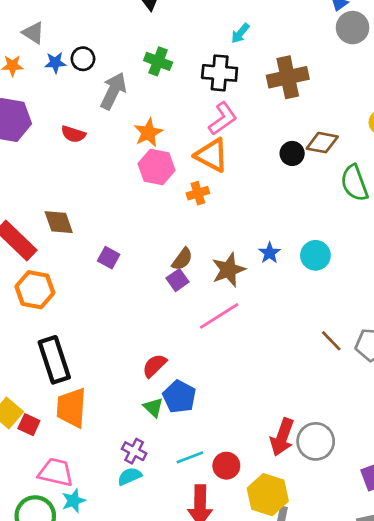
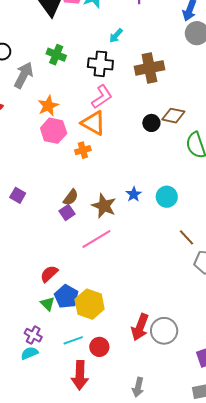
brown star: (229, 270) -> (104, 206), turned -30
brown line: (331, 341) -> (186, 237), moved
yellow hexagon: (268, 495) -> (90, 304), moved

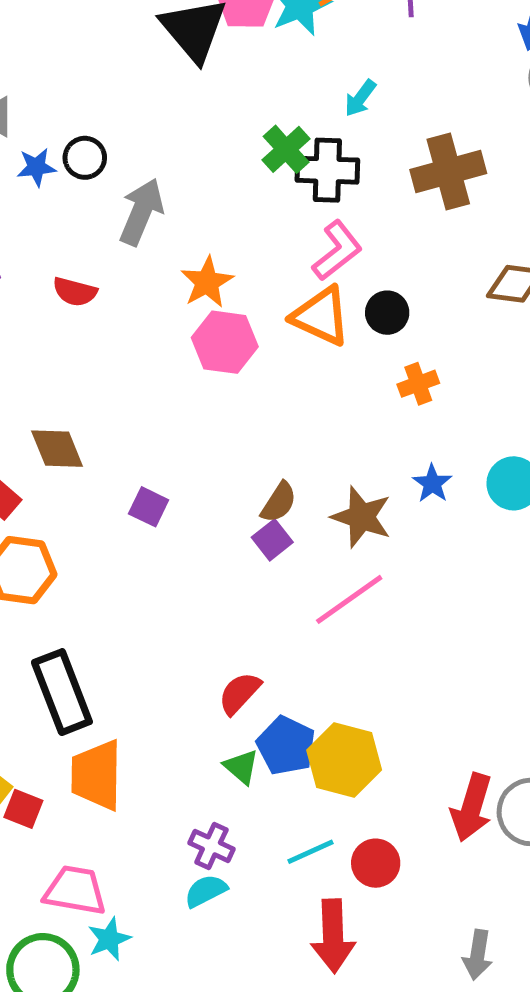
green cross: (56, 55) -> (286, 149), moved, turned 30
black circle: (151, 123) -> (387, 313), moved
orange cross: (83, 150) -> (418, 384), moved

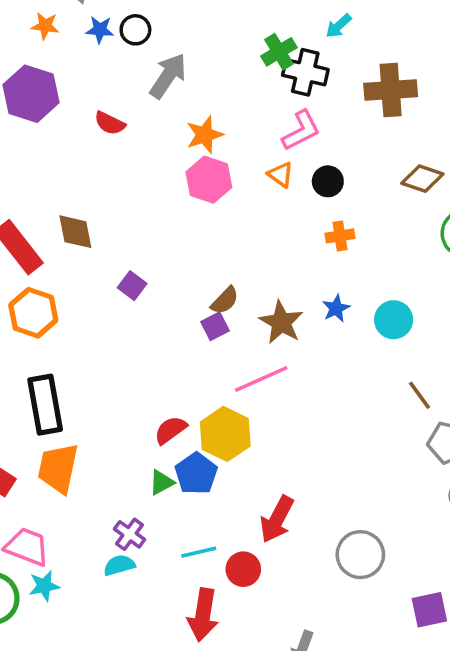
orange triangle: (321, 316) -> (280, 175), size x0.6
yellow hexagon: (344, 760) -> (225, 434), moved
green triangle: (241, 767) -> (162, 482), turned 40
red arrow: (472, 808) -> (277, 519), moved

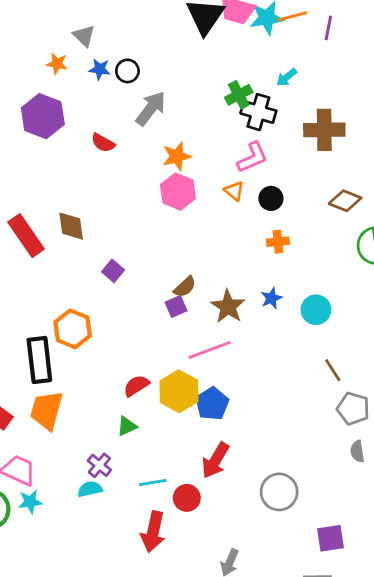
orange hexagon: (33, 313) -> (73, 329), moved
blue pentagon: (196, 474) -> (212, 404), moved

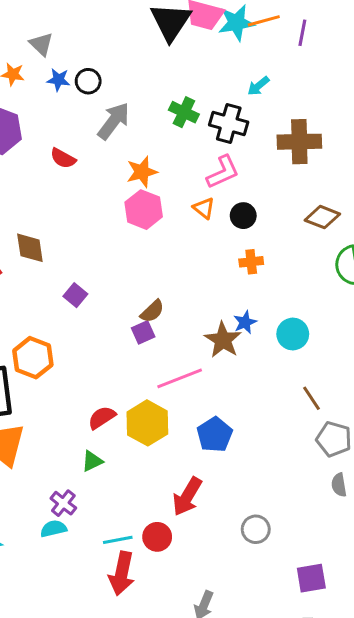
green cross: (239, 95) -> (184, 112), moved, turned -36
brown star: (228, 307) -> (223, 340), moved
blue pentagon: (212, 404) -> (215, 435), moved
cyan line: (153, 483) -> (118, 540), moved
gray circle: (279, 492) -> (256, 529), size x0.7

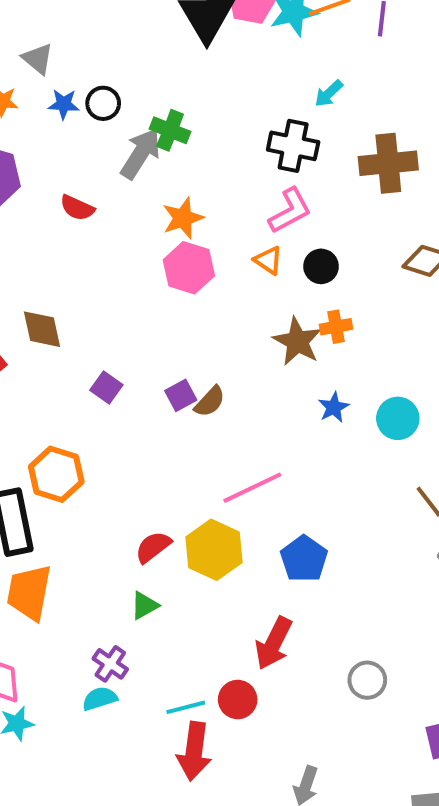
green cross: (184, 112) -> (170, 130), moved
purple square: (143, 332) -> (181, 395), moved
brown star: (223, 340) -> (297, 341), moved

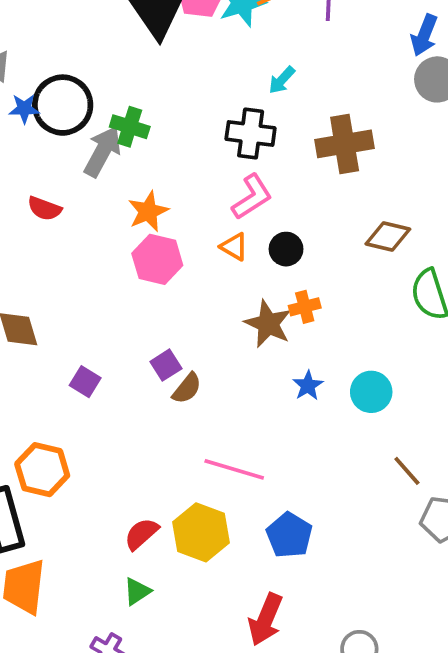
black circle: (103, 103) -> (63, 105), size x1.8
purple square: (181, 395) -> (166, 365), moved
pink line: (252, 488) -> (234, 469), turned 46

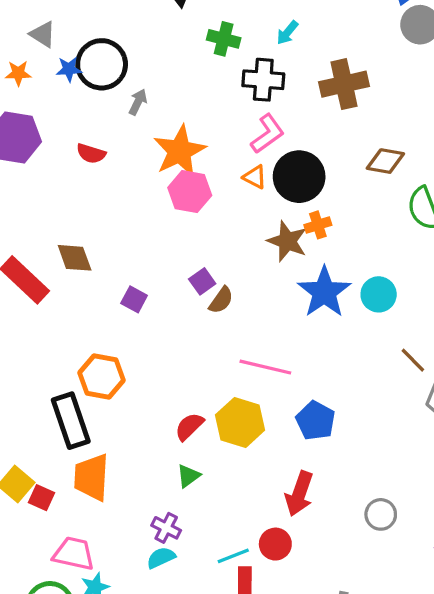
green cross: (130, 127) -> (224, 39), moved
gray arrow: (103, 151) -> (138, 102), size x0.6
orange star: (148, 211) -> (180, 151), size x1.5
black circle: (286, 249) -> (299, 177), size x1.8
blue star: (308, 386) -> (324, 292), size x2.0

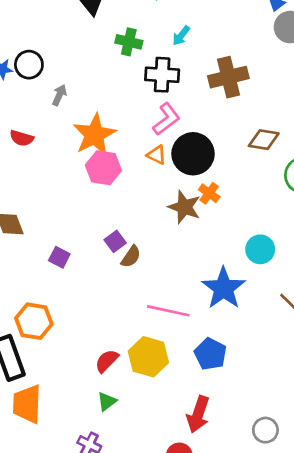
black circle: (102, 64) -> (29, 65), size x0.7
orange cross: (318, 225) -> (209, 193), turned -35
blue star: (324, 292) -> (224, 288), moved

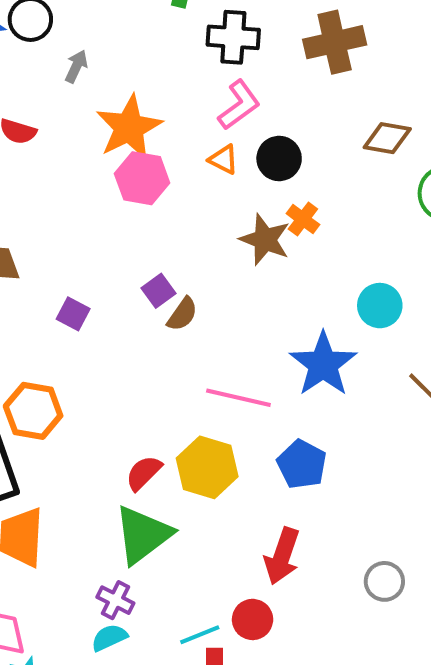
black circle: (193, 154) -> (279, 158), size x0.7
green triangle: (107, 401) -> (143, 535), size x2.0

